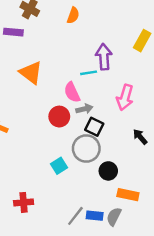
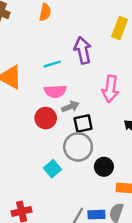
cyan line: (89, 73) -> (52, 64), moved
pink semicircle: (72, 92) -> (55, 91), turned -60
black square: (94, 127) -> (83, 123), turned -30

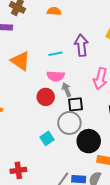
orange semicircle: (45, 12) -> (54, 11), turned -104
gray arrow: (70, 107) -> (67, 90), turned -96
black circle: (104, 167) -> (89, 141), size x1.5

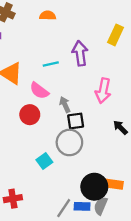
pink semicircle: (56, 76) -> (39, 91), moved, turned 36
red circle: (46, 97) -> (30, 115), moved
black circle: (89, 141) -> (94, 187), moved

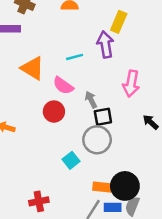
yellow rectangle: (116, 35) -> (119, 22), moved
orange rectangle: (113, 184) -> (104, 187), moved

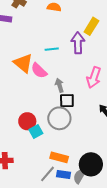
orange triangle: (33, 68) -> (23, 63), moved
red circle: (54, 112) -> (27, 121), moved
black circle: (125, 186) -> (91, 164), moved

